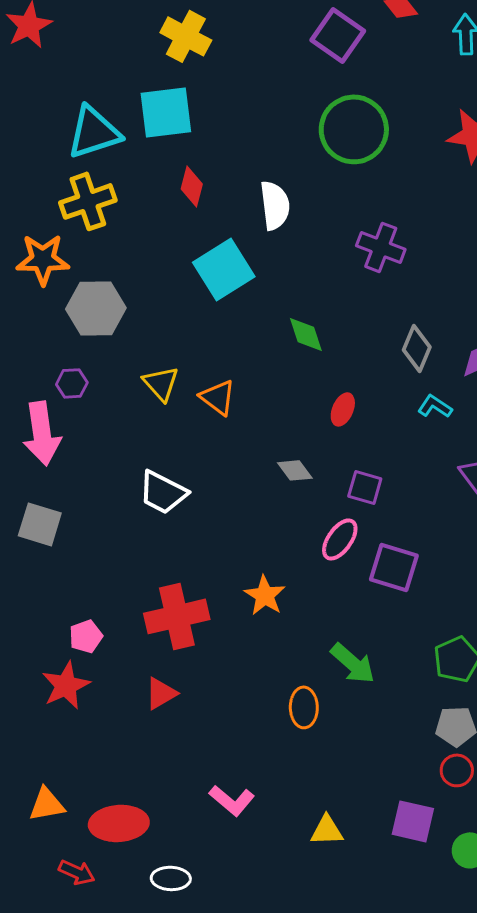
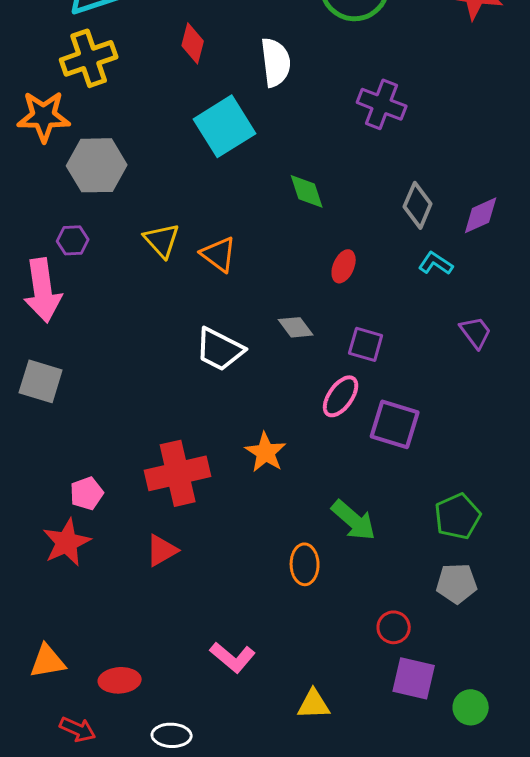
white trapezoid: (163, 492) -> (220, 349), moved
red circle: (457, 770) -> (394, 627), moved
red ellipse: (119, 823) -> (120, 680), size x0.7
yellow triangle: (327, 830) -> (314, 704), moved

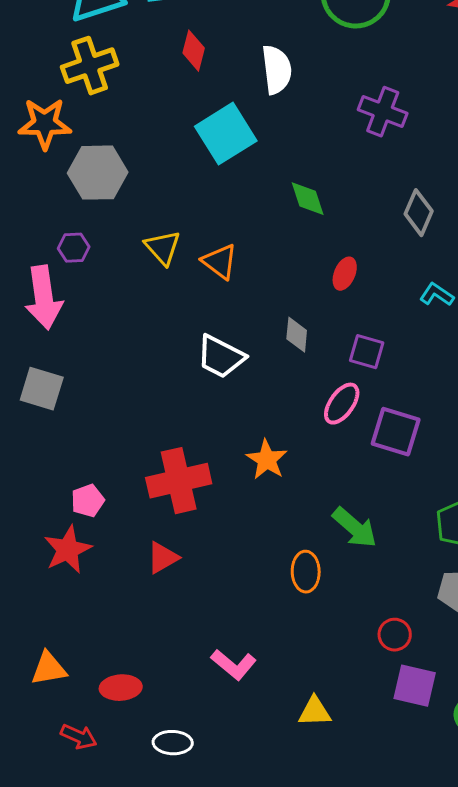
cyan L-shape: (436, 263) -> (437, 295), moved
gray diamond: (296, 327) -> (297, 335), turned 42

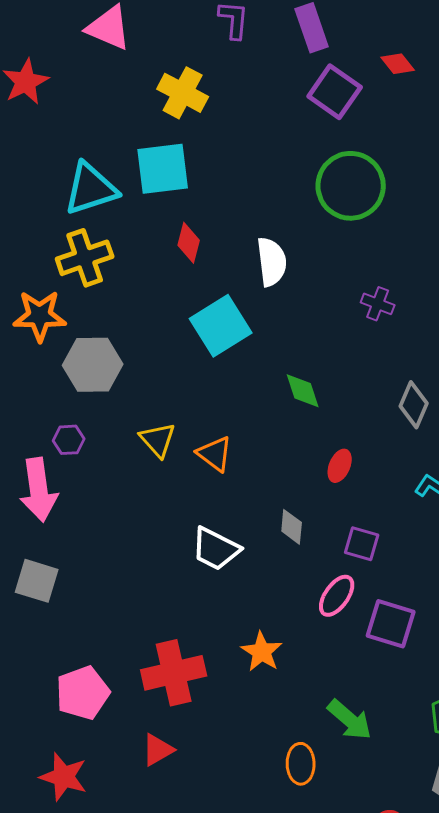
purple cross: (383, 112) -> (378, 304), size x0.7
pink pentagon: (88, 501) -> (83, 693), size x1.6
red star: (68, 550) -> (64, 777), moved, turned -30

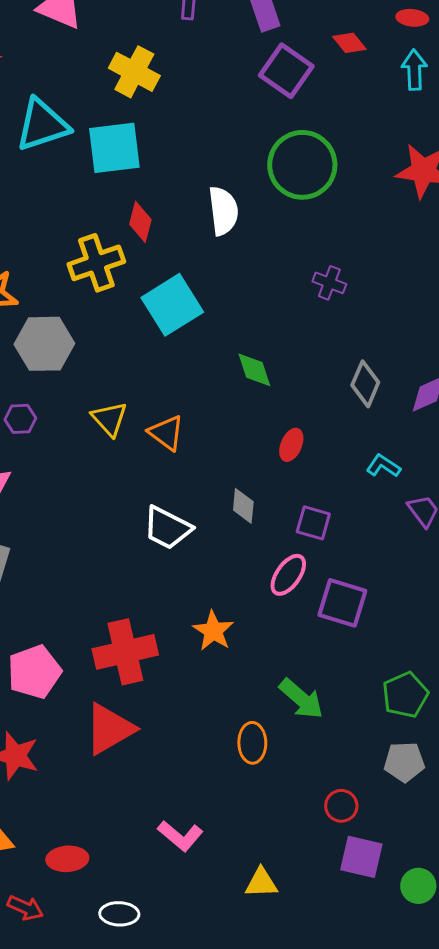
cyan triangle: (91, 189) -> (42, 125), moved
yellow cross: (85, 258) -> (96, 263), moved
white semicircle: (272, 262) -> (223, 211), moved
red triangle: (158, 750) -> (109, 729), size x1.6

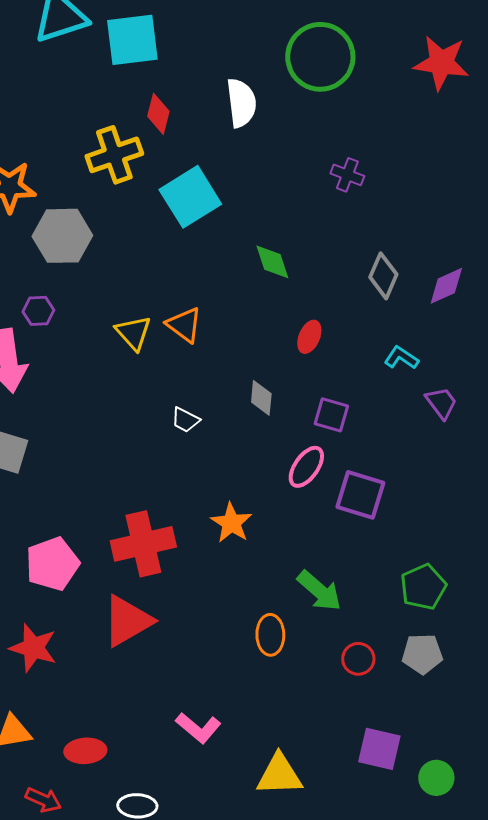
yellow triangle: (109, 419) -> (133, 333), moved
white trapezoid: (167, 528) -> (185, 420), size x0.6
red circle: (341, 806) -> (358, 659), moved
yellow triangle: (261, 883) -> (279, 775), size x1.4

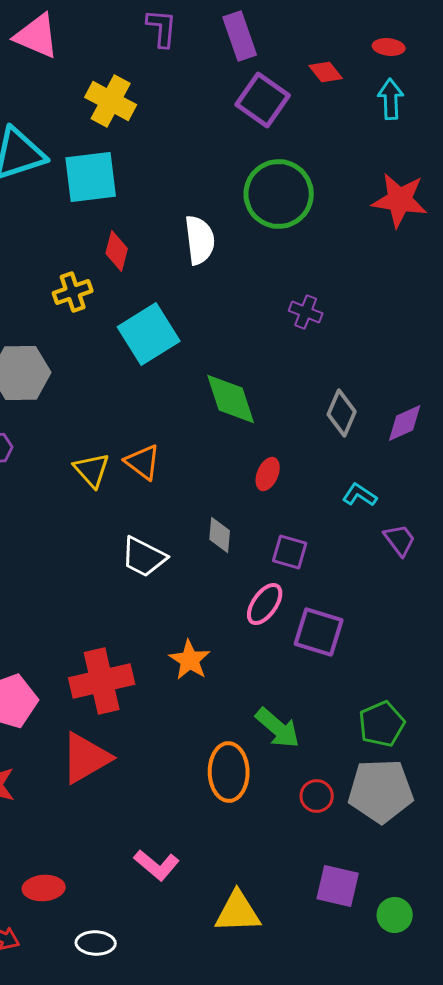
yellow cross: (114, 155) -> (73, 292), size x0.7
green diamond: (272, 262) -> (231, 399), size x1.5
white trapezoid: (185, 420) -> (144, 557), size x1.6
orange ellipse: (270, 635) -> (229, 772), size x1.4
gray pentagon: (422, 654) -> (381, 791), size x1.6

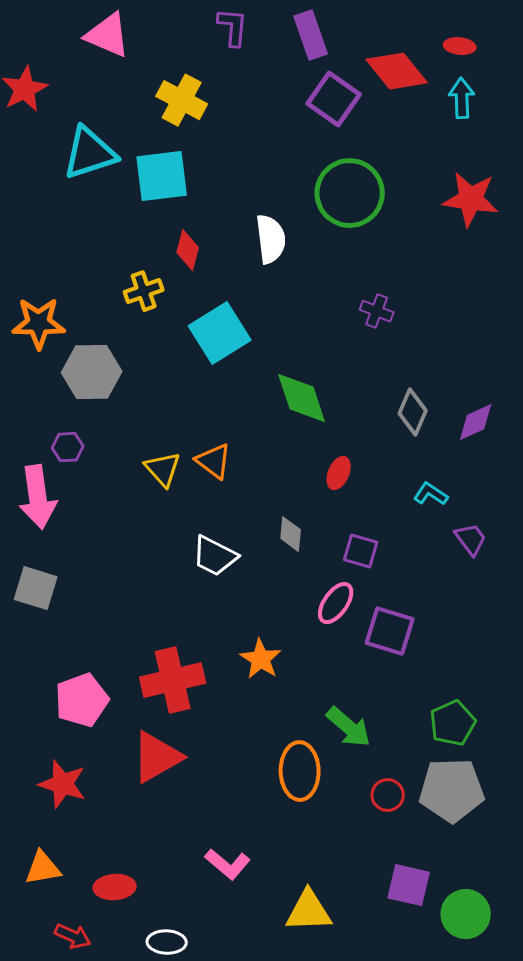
red diamond: (326, 72) -> (397, 71), size x1.8
green circle: (395, 915) -> (466, 914), size x1.4

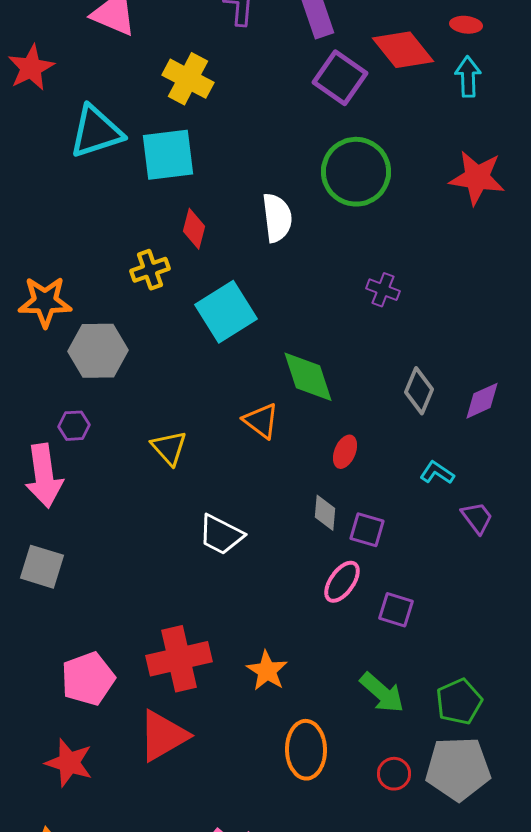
orange triangle: (214, 461) -> (261, 421), moved
gray diamond: (291, 534) -> (325, 513), moved
purple square: (390, 631) -> (396, 610), size x0.7
orange star: (261, 659) -> (267, 671), moved
green arrow: (349, 727) -> (382, 693), moved

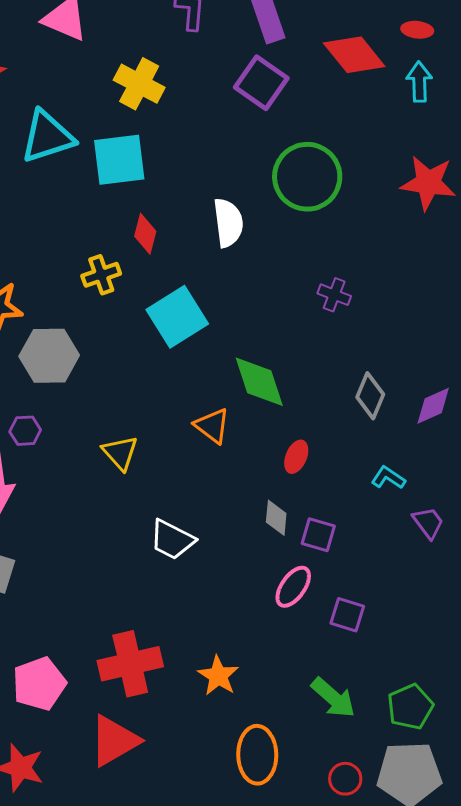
purple square: (340, 78) -> (261, 83), moved

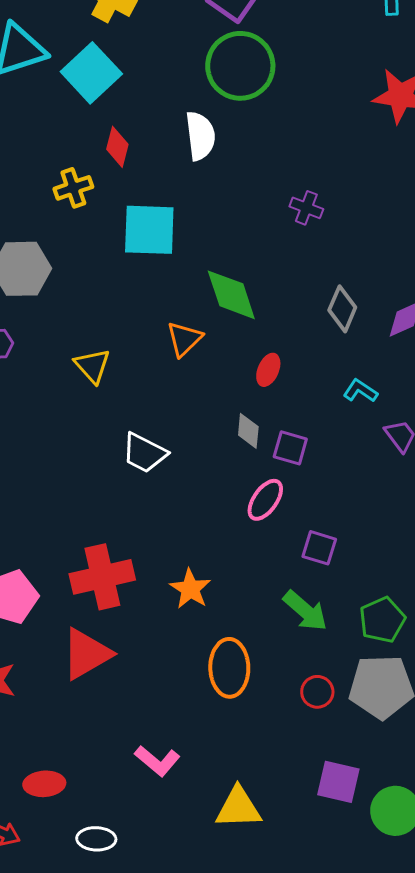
cyan square: (119, 160) -> (91, 73), turned -36
green circle: (307, 177) -> (240, 66), moved
cyan square: (177, 317) -> (149, 230), turned 34
orange triangle: (212, 426) -> (184, 339), turned 39
purple square: (347, 615) -> (319, 548), moved

